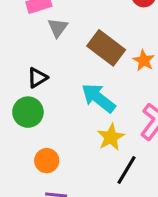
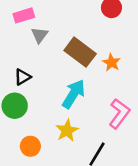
cyan arrow: (98, 98) -> (74, 94), turned 84
yellow star: (111, 137) -> (67, 131), moved

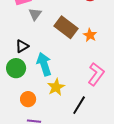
cyan arrow: (74, 94) -> (44, 64), moved, turned -50

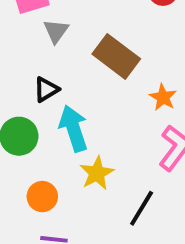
orange star: (90, 35) -> (163, 97), moved
black triangle: (22, 46) -> (46, 89), moved

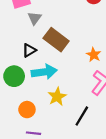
brown rectangle: (116, 56) -> (56, 40), moved
cyan arrow: (73, 128) -> (44, 72), turned 100

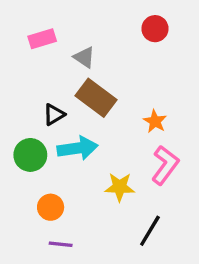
gray triangle: (35, 18) -> (84, 57), moved, turned -32
yellow star: (57, 97) -> (120, 187), moved, turned 30
black line: (82, 116) -> (150, 231), moved

